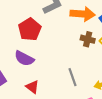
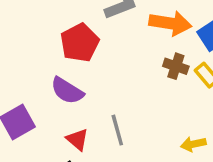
gray line: (72, 77) -> (117, 130), moved

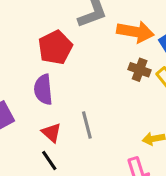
purple semicircle: (67, 91) -> (43, 89), turned 52

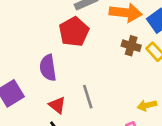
red pentagon: (55, 47) -> (74, 32), moved

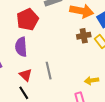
red pentagon: (74, 32) -> (28, 19), moved
brown cross: (131, 46) -> (84, 36), turned -32

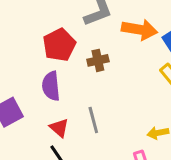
brown cross: (84, 36) -> (98, 60), moved

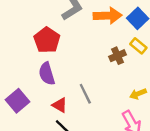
brown cross: (98, 60) -> (117, 56), moved

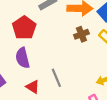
brown cross: (117, 56) -> (81, 34), moved

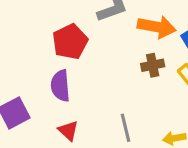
gray line: (56, 78) -> (126, 128), moved

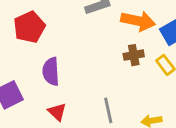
red pentagon: (70, 42) -> (29, 27), moved

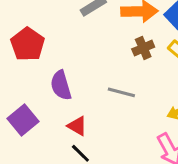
gray line: (108, 110) -> (121, 92), moved, turned -50

